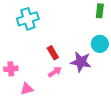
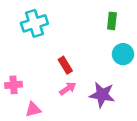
green rectangle: (100, 11) -> (112, 21), moved
purple star: (81, 62) -> (102, 95), moved

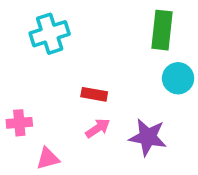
green rectangle: (112, 21) -> (162, 30), size x1.5
red rectangle: (65, 65) -> (94, 94), turned -49

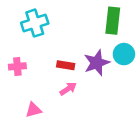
pink cross: (19, 123) -> (17, 66), moved
purple star: (148, 137) -> (97, 63), moved, turned -30

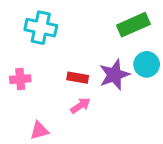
green rectangle: (113, 21) -> (133, 25), turned 60
cyan cross: (35, 23) -> (41, 28), turned 30

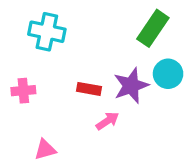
green rectangle: (133, 25) -> (153, 28), turned -32
pink arrow: (80, 106) -> (107, 121), moved

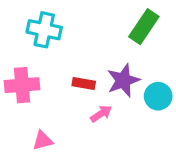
cyan circle: (168, 74) -> (158, 96), moved
pink cross: (23, 91) -> (22, 85), size x1.5

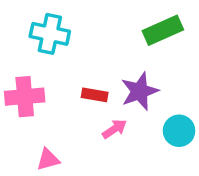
green rectangle: (144, 27) -> (163, 30), turned 32
cyan circle: (158, 96) -> (179, 131), moved

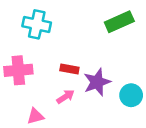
purple star: (140, 91) -> (97, 82), moved
pink arrow: (114, 129) -> (66, 97), moved

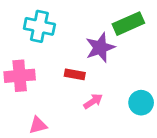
purple star: (97, 82) -> (100, 48), moved
pink arrow: (66, 97) -> (93, 101), moved

